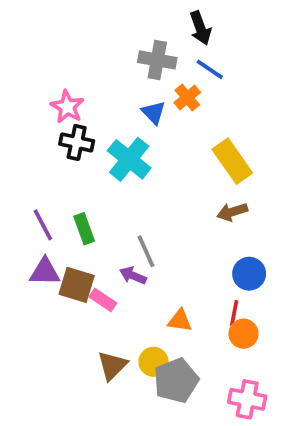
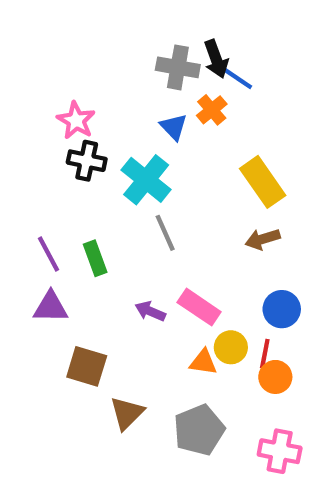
black arrow: (200, 28) -> (216, 59), moved
gray line: (146, 251) -> (165, 233), moved
brown square: (77, 285) -> (87, 366), moved
pink rectangle: (103, 300) -> (199, 307), moved, size x1.4
yellow circle: (154, 362) -> (231, 347), moved

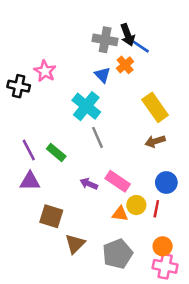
black cross: (87, 161) -> (19, 86), moved
green rectangle: (95, 258) -> (56, 152), turned -30
orange circle: (275, 377) -> (163, 246), moved

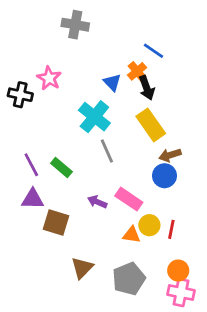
black arrow: (128, 35) -> (147, 88), moved
gray cross: (105, 40) -> (75, 25), moved
yellow rectangle: (155, 107) -> (151, 125), moved
blue circle: (166, 183) -> (164, 176), moved
brown square: (51, 216) -> (56, 222), moved

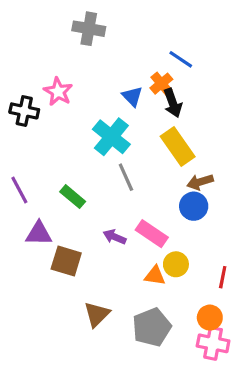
purple line: (31, 165) -> (19, 190), moved
red line: (171, 229) -> (223, 277), moved

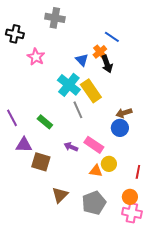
black cross: (24, 111) -> (15, 34), moved
yellow rectangle: (178, 146) -> (91, 91), moved

